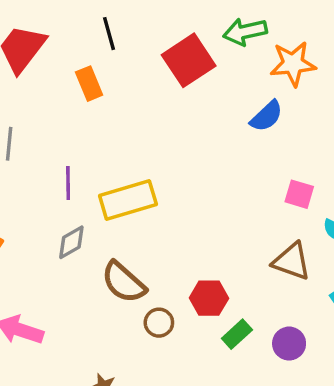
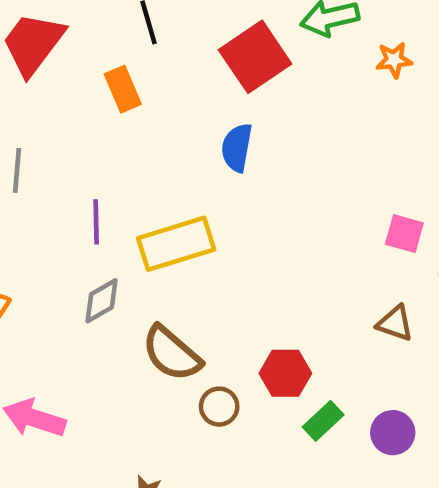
orange star: (293, 64) -> (394, 60), size x0.6
blue semicircle: (267, 116) -> (237, 148), moved, turned 144
brown triangle: (292, 261) -> (395, 323), size x0.7

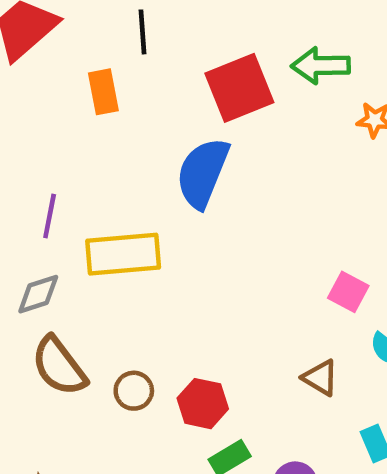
blue semicircle: (237, 148) -> (203, 173), size x1.5
brown semicircle: (172, 353) -> (59, 366), moved
brown circle: (219, 407) -> (134, 391), moved

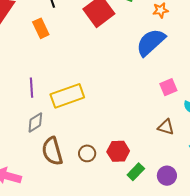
blue semicircle: (203, 173) -> (151, 42), moved, turned 40
pink square: (348, 292) -> (168, 87), turned -36
brown semicircle: (59, 366) -> (52, 151), turned 36

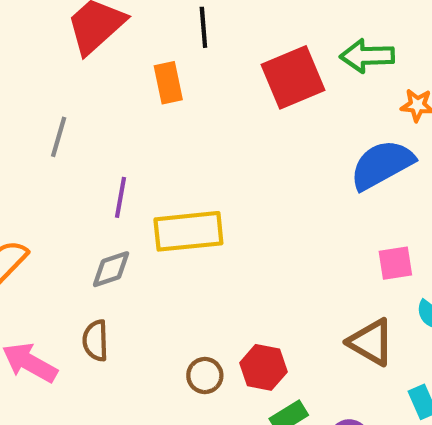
brown triangle: (166, 127) -> (371, 342), size x1.4
brown semicircle: (52, 151) -> (95, 341), moved, size x0.7
brown circle: (87, 153) -> (205, 375), moved

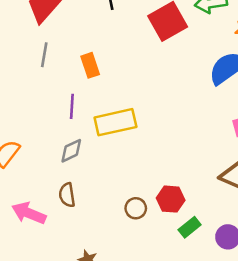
orange rectangle: (168, 83) -> (90, 65), moved
gray line: (59, 137) -> (44, 55), moved

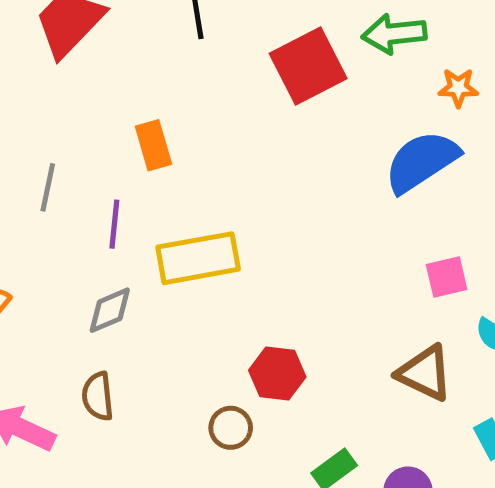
gray line: (44, 55) -> (48, 187), moved
red hexagon: (171, 199) -> (277, 374), moved

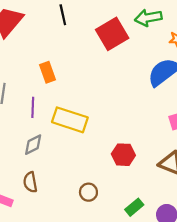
yellow rectangle: (198, 258) -> (70, 120), turned 32
red hexagon: (277, 374) -> (123, 155), moved

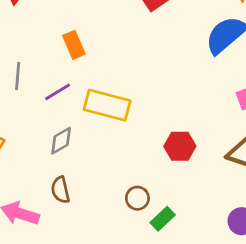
purple line: (33, 107) -> (58, 92), turned 60
green rectangle: (134, 207) -> (163, 219), moved

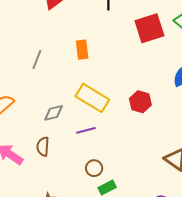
purple line: (58, 92) -> (86, 130), moved
red hexagon: (180, 146) -> (140, 102), moved

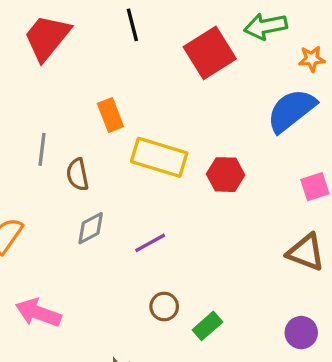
yellow rectangle: (92, 98) -> (159, 157), moved
brown semicircle: (43, 147) -> (78, 174), moved
brown circle: (94, 168) -> (164, 307), moved

